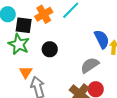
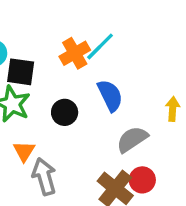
orange cross: (44, 14) -> (75, 53), moved
blue semicircle: (102, 39) -> (110, 95), moved

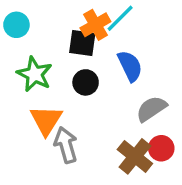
black square: (21, 72) -> (82, 43), moved
orange triangle: (24, 151) -> (46, 120), size x1.5

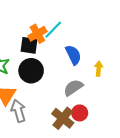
blue semicircle: (130, 66) -> (73, 55), moved
black circle: (86, 82) -> (31, 71), size x1.5

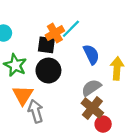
yellow arrow: (99, 69) -> (117, 68), size x1.5
red circle: (80, 113) -> (103, 124), moved
brown cross: (63, 118) -> (92, 108), moved

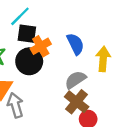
cyan line: (71, 29) -> (20, 16), moved
orange cross: (55, 33) -> (41, 46), moved

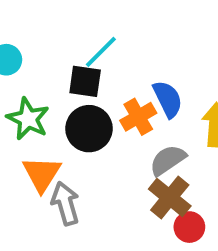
cyan line: (20, 16) -> (101, 52), moved
orange cross: (41, 46) -> (138, 117), moved

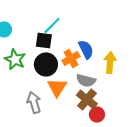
gray semicircle: (168, 160) -> (86, 80), turned -132
orange triangle: (42, 174) -> (57, 87), moved

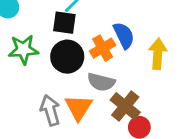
green star: (15, 59) -> (23, 50), turned -30
gray semicircle: (86, 80) -> (101, 82), moved
orange triangle: (57, 87) -> (79, 107), moved

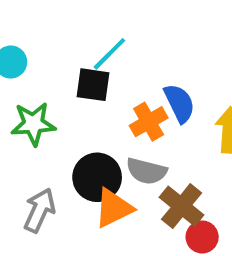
black circle: (67, 57) -> (97, 177), moved
orange triangle: (79, 107) -> (114, 208), turned 32
gray arrow: (50, 110) -> (39, 210), moved, turned 40

